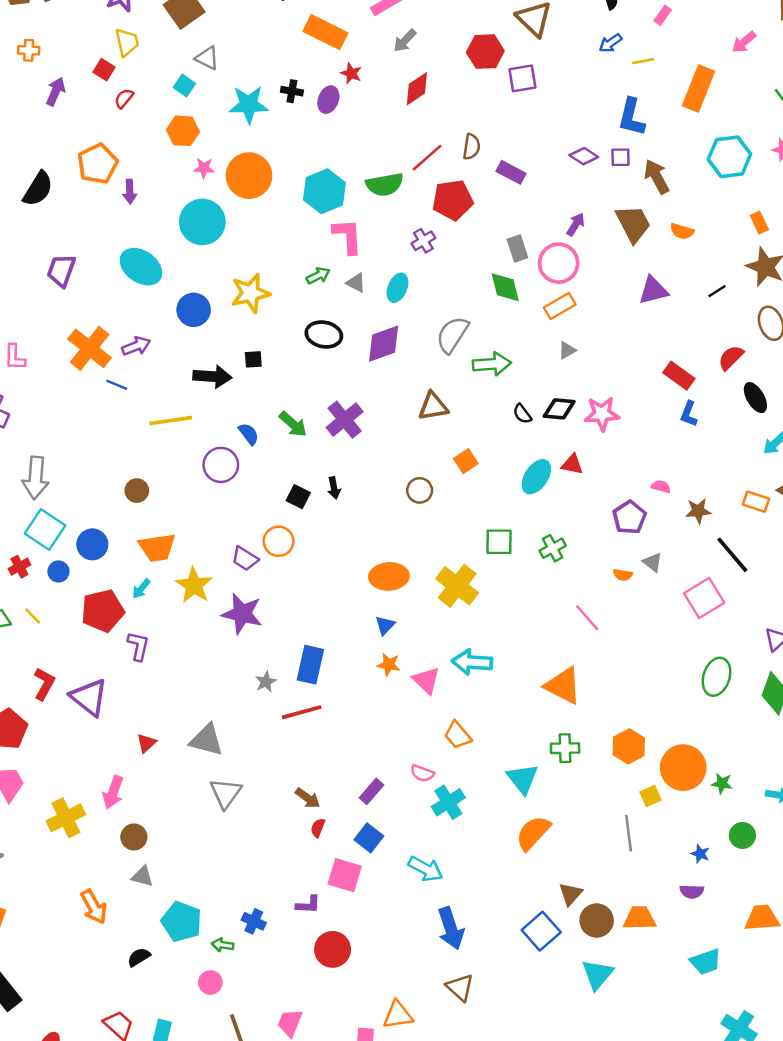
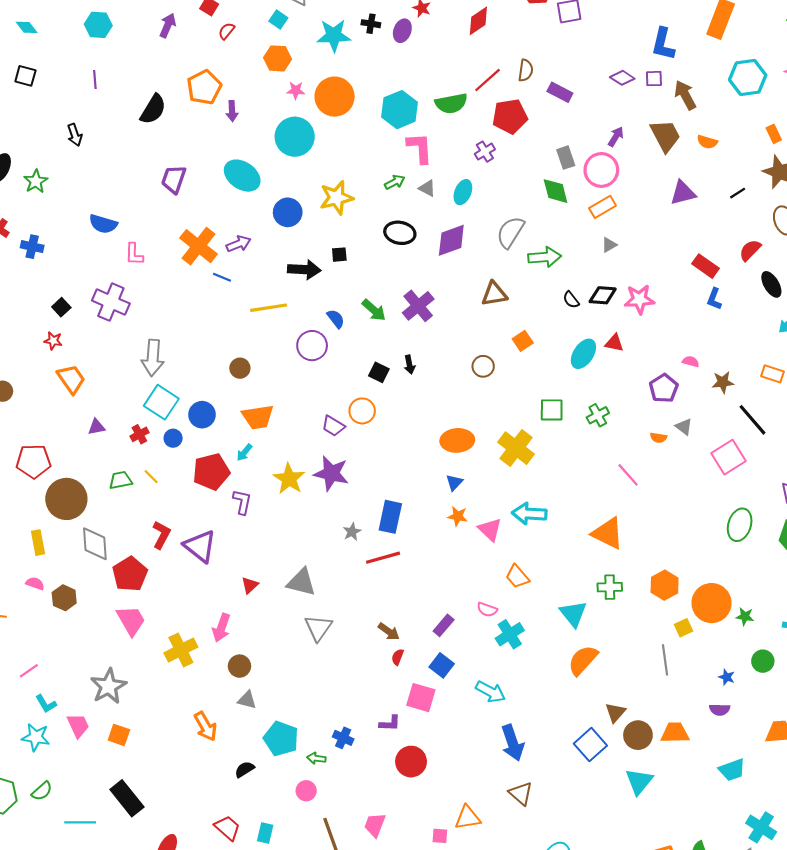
yellow star: (194, 585) -> (289, 479), moved

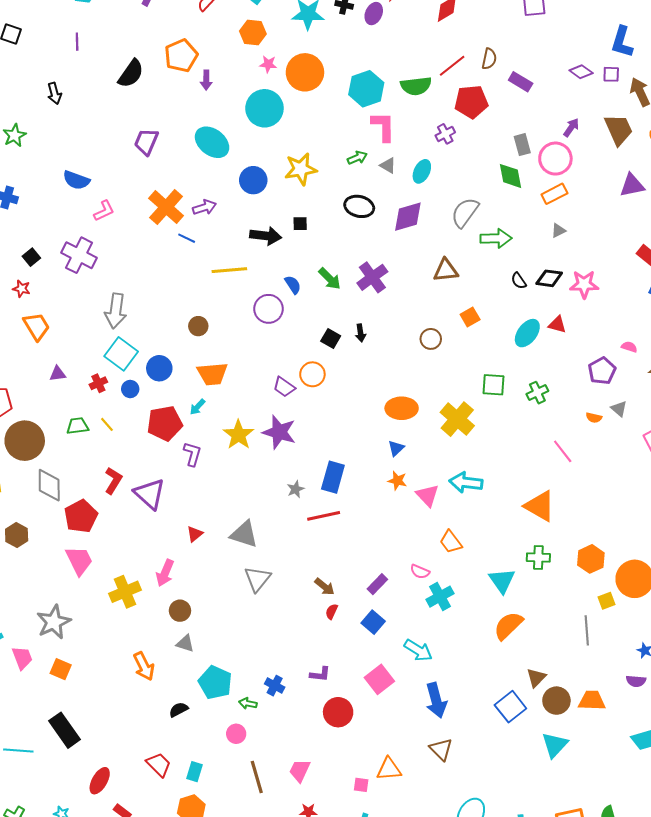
pink L-shape: (134, 254) -> (104, 211), turned -120
pink square: (421, 698) -> (379, 679), moved, turned 32

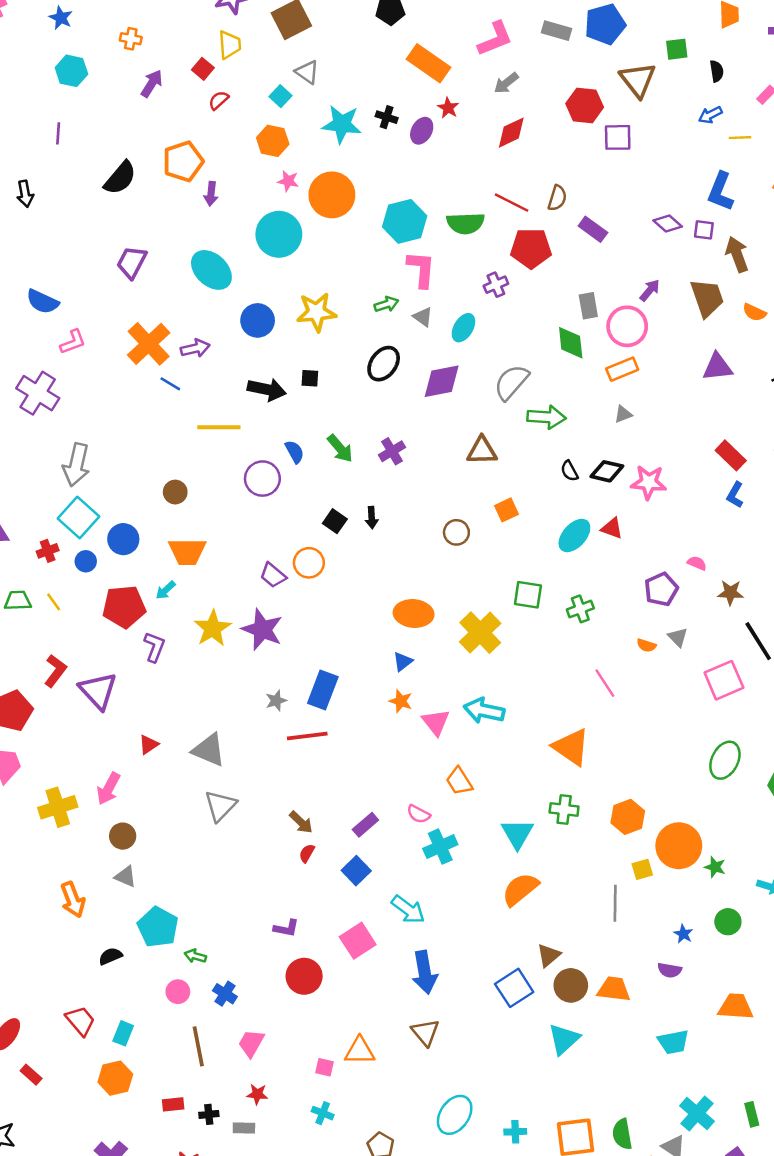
red line: (452, 66) -> (512, 203), turned 60
black ellipse: (359, 206) -> (384, 364), turned -72
purple cross: (372, 277) -> (392, 451), size x0.7
blue cross: (275, 686) -> (225, 994), moved

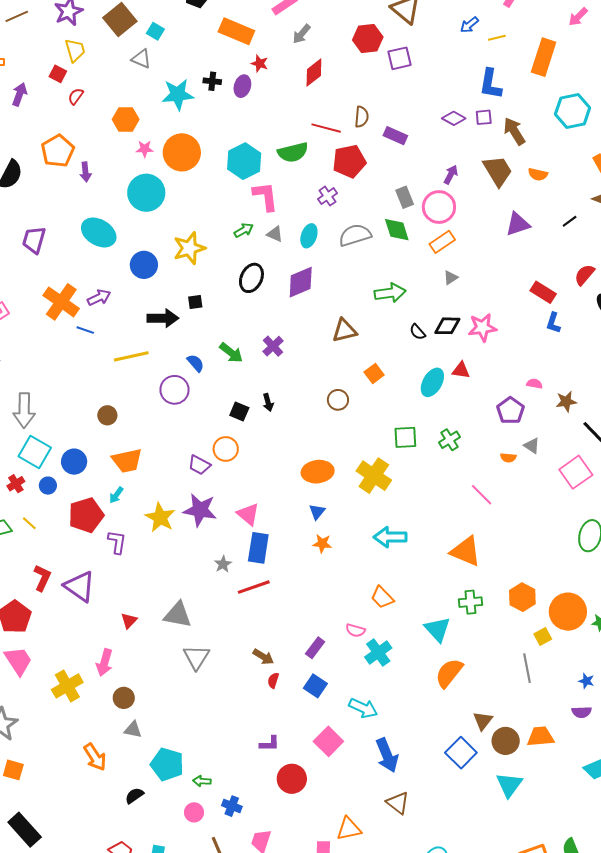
cyan square: (280, 96) -> (155, 31), moved
gray semicircle: (511, 382) -> (355, 235), moved, turned 44
pink triangle: (436, 722) -> (248, 514), moved

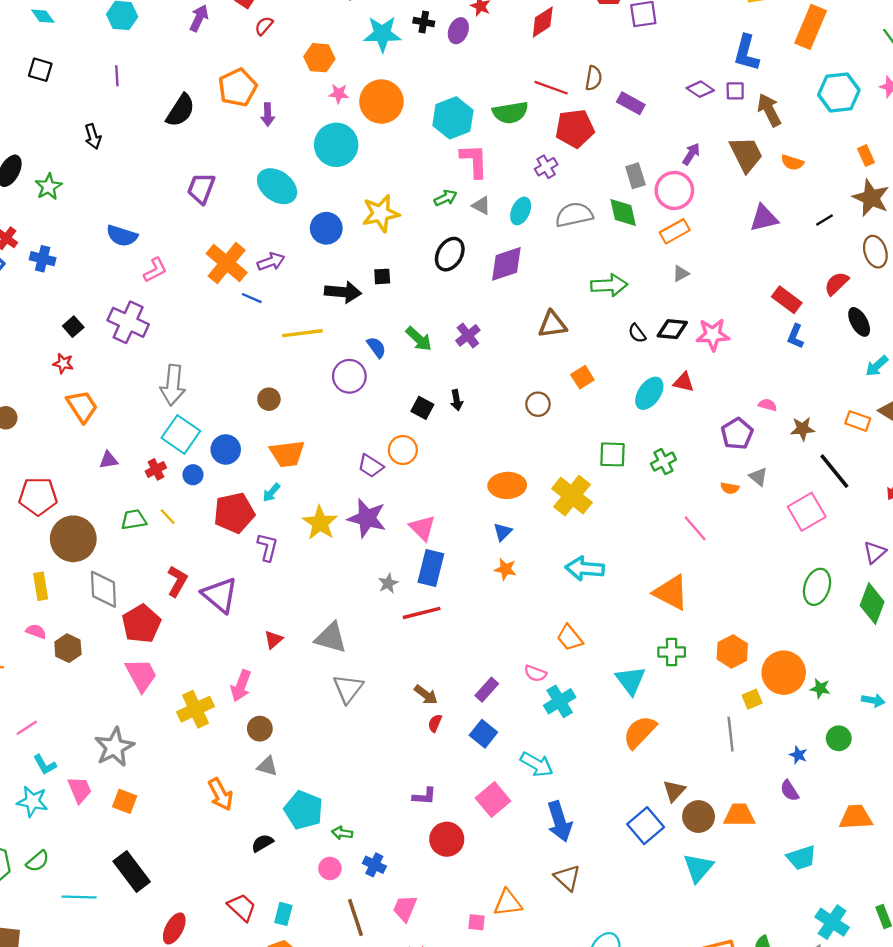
purple semicircle: (582, 712) -> (790, 791), turned 54

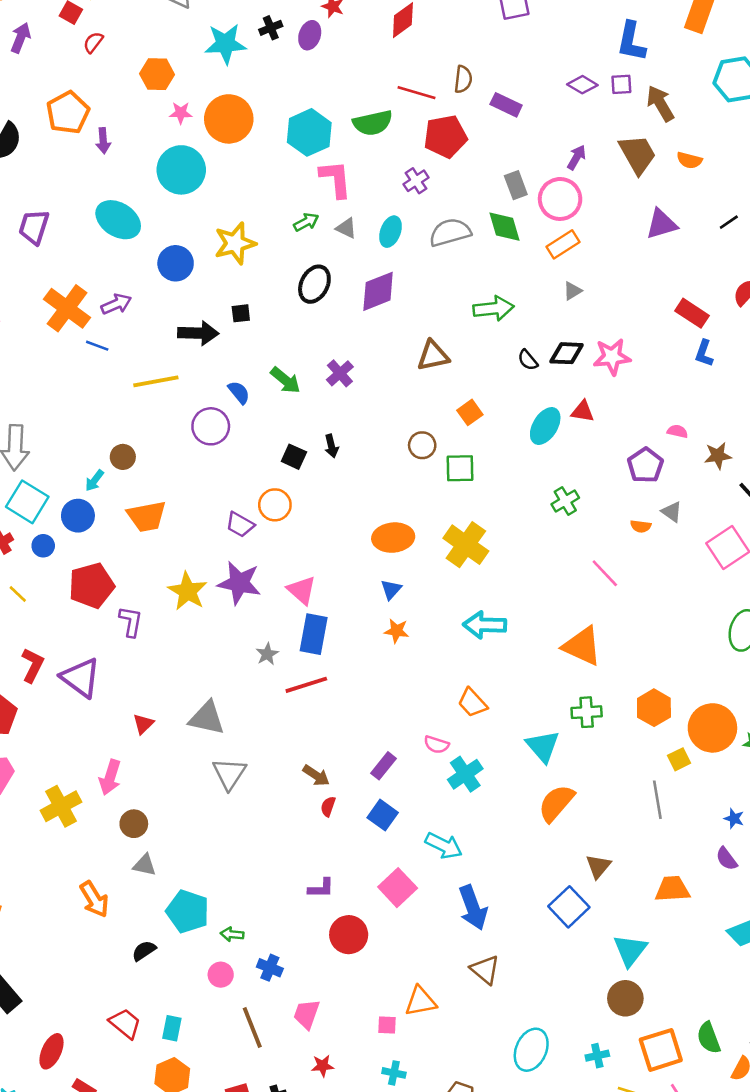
black cross: (424, 22) -> (271, 28), turned -30
green square: (612, 454) -> (460, 468), moved
cyan arrow: (271, 493) -> (94, 481), moved
brown circle: (699, 817) -> (625, 998), moved

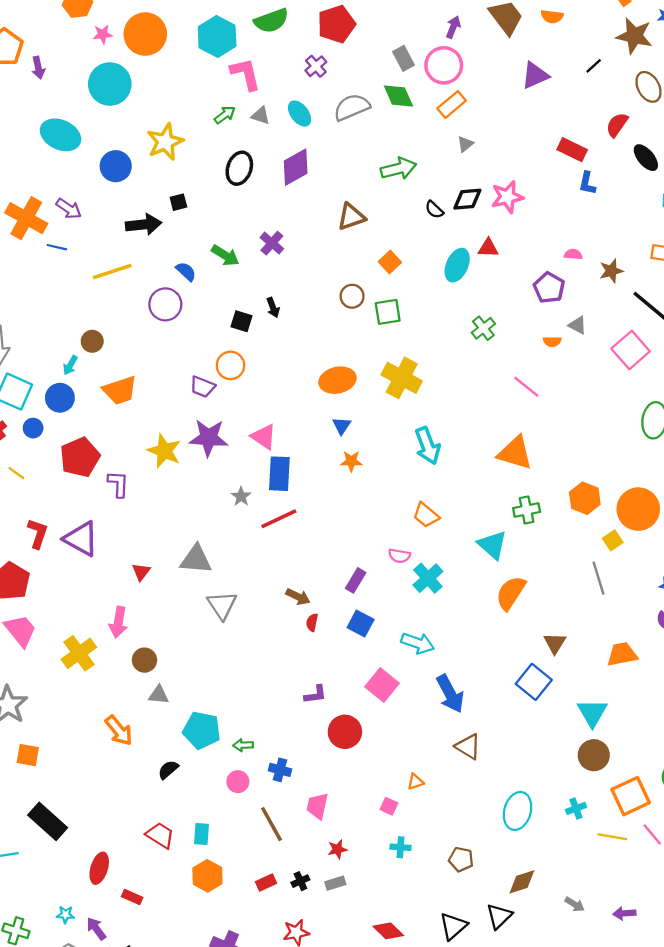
cyan ellipse: (390, 232) -> (300, 114), turned -50
purple arrow: (116, 304) -> (69, 209), turned 65
cyan arrow: (485, 625) -> (428, 446), turned -105
orange triangle: (421, 1001) -> (415, 782), size x0.6
pink square: (387, 1025) -> (389, 806), turned 30

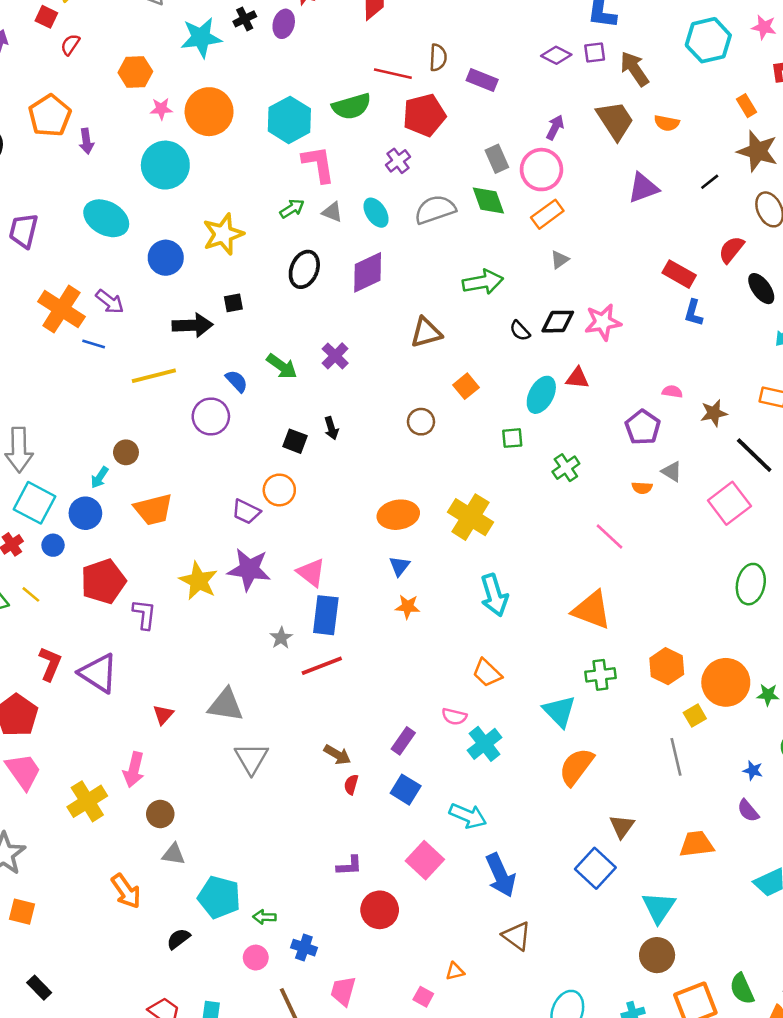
green square: (388, 312) -> (512, 438), moved, size x0.7
black rectangle: (48, 821) -> (39, 988), size x0.6

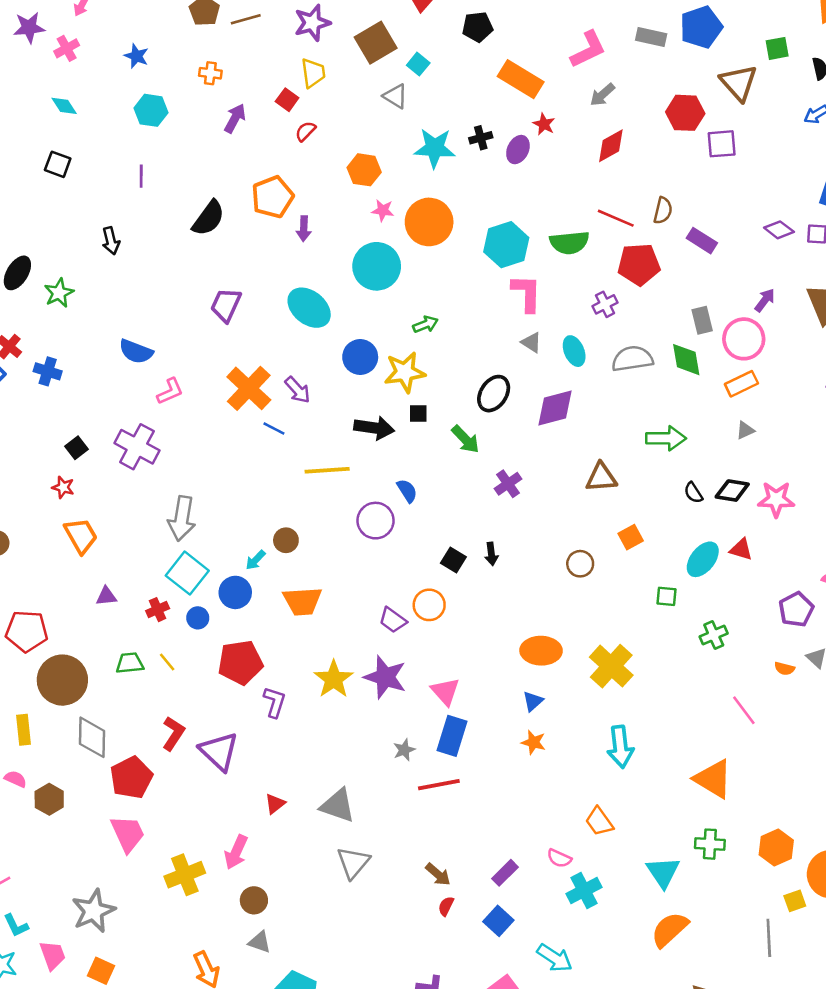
green arrow: (292, 208) -> (425, 324), moved
yellow star: (223, 234) -> (405, 372), moved
green arrow: (282, 366) -> (465, 439), moved

